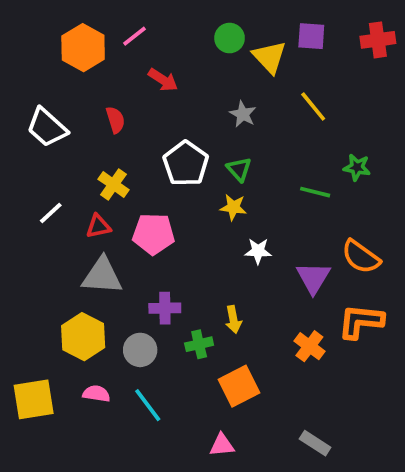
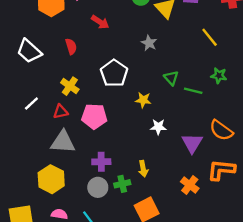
yellow line: (313, 106) -> (210, 37), moved
green triangle: (239, 169) -> (171, 78), moved
gray circle: (140, 350) -> (98, 187), moved

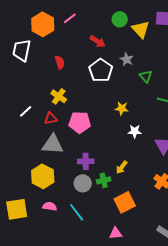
red arrow: (100, 22) -> (98, 41), moved
white trapezoid: (29, 51) -> (22, 50), moved, turned 60
white pentagon: (114, 73) -> (101, 70), moved
green triangle: (171, 78) -> (146, 76), moved
yellow arrow: (143, 169) -> (122, 167), turned 48

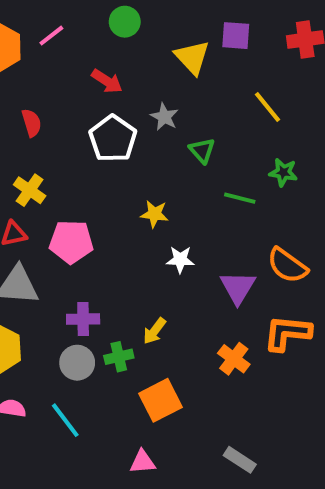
green circle: (120, 19) -> (125, 22), moved

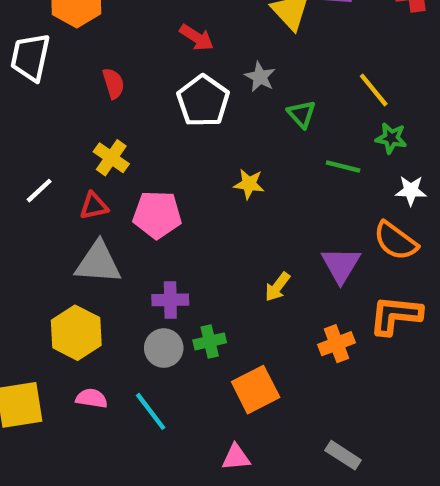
yellow line: (267, 107) -> (374, 90), moved
white star: (180, 260) -> (411, 191), moved
yellow arrow: (154, 331) -> (277, 287), moved
orange cross: (234, 359) -> (336, 344), turned 32

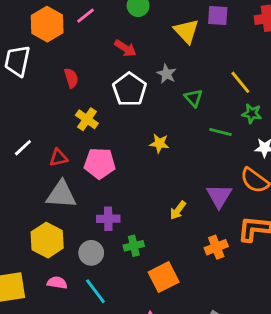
yellow cross: (111, 158) -> (87, 119), moved
gray circle: (164, 348) -> (91, 253), moved

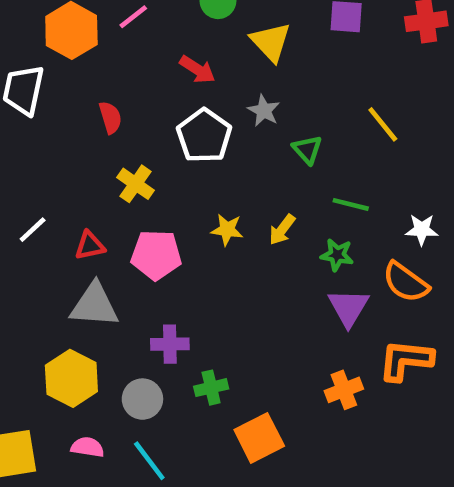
yellow triangle: (186, 31) -> (271, 42), moved
green star: (252, 114) -> (337, 255), moved
yellow star: (159, 143) -> (227, 230), moved
yellow arrow: (178, 210) -> (282, 230), moved

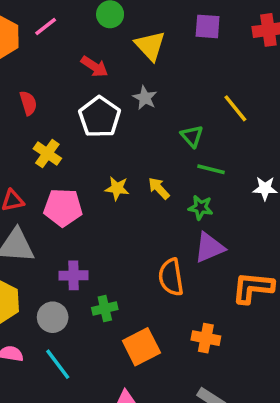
green triangle: (307, 150) -> (192, 136), moved
yellow arrow: (282, 230) -> (159, 188), turned 100
orange semicircle: (406, 282) -> (171, 277), moved, turned 45
purple triangle: (348, 307) -> (209, 248), turned 36
orange cross: (344, 390) -> (206, 338), moved, turned 32

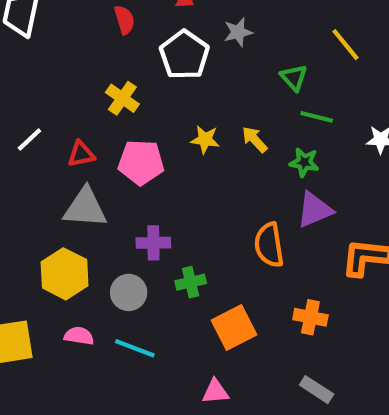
gray star: (145, 98) -> (238, 32), turned 30
red semicircle: (28, 103) -> (124, 20), moved
cyan line: (58, 364) -> (135, 348), turned -32

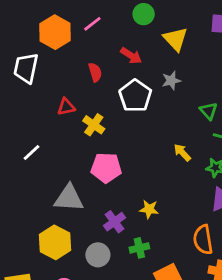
yellow star: (205, 140) -> (149, 209), moved
red triangle: (81, 154) -> (66, 107), moved
purple cross: (153, 243) -> (115, 222), turned -35
orange semicircle: (269, 245) -> (203, 240), moved

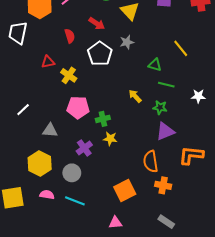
green triangle: (209, 111) -> (155, 65), turned -32
white line: (31, 152) -> (23, 110), moved
gray triangle: (69, 198) -> (50, 130), size x0.7
green cross: (139, 248) -> (103, 119), moved

